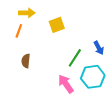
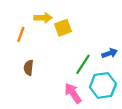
yellow arrow: (27, 13) -> (43, 18), moved
blue arrow: (99, 48) -> (110, 53), turned -80

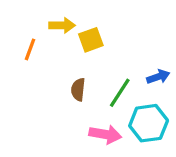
brown semicircle: (29, 68) -> (78, 90), moved
pink arrow: (73, 93) -> (105, 134), turned 135

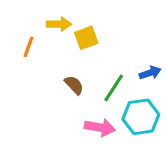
brown semicircle: (78, 90) -> (74, 85), turned 130

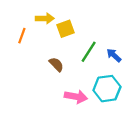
blue arrow: (150, 73) -> (114, 55), turned -119
green line: (114, 88) -> (89, 52), moved

